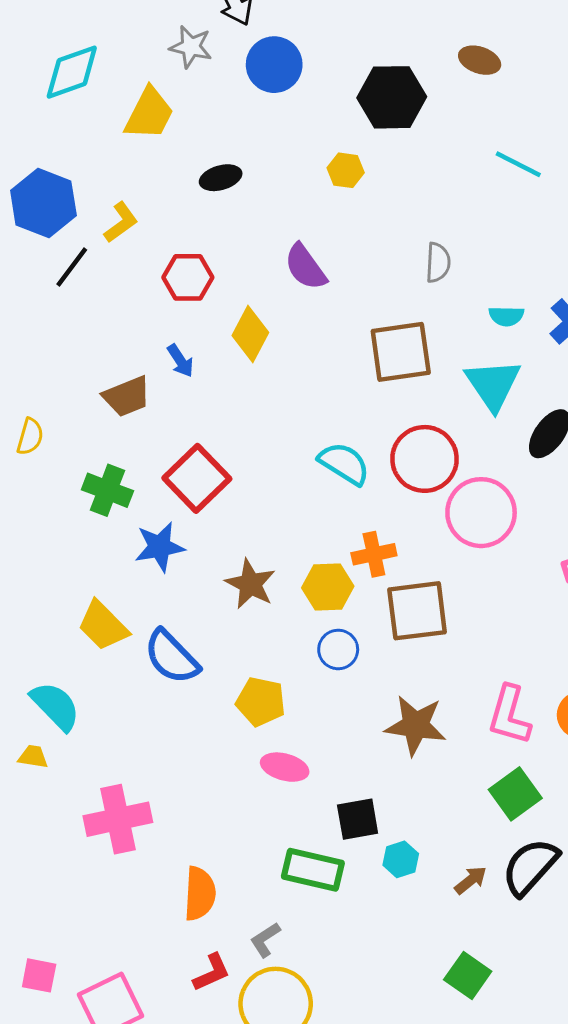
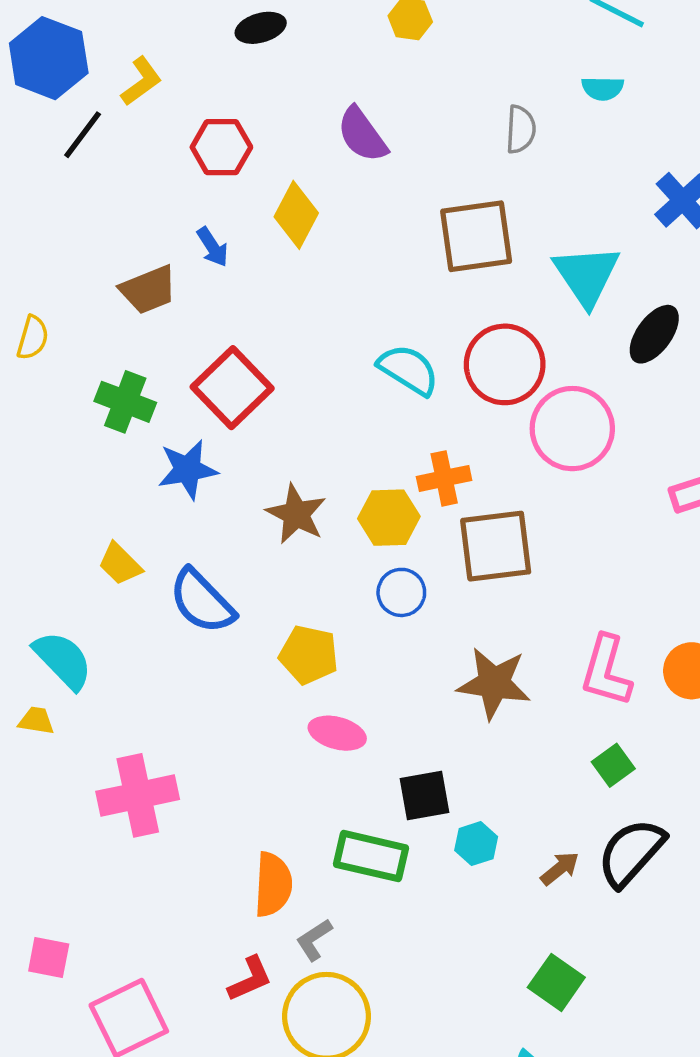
cyan semicircle: (506, 316) -> (603, 88), moved
yellow trapezoid: (103, 626) -> (120, 564), size x0.7
green square: (515, 794) -> (613, 765), size x0.7
orange semicircle: (200, 894) -> (273, 885), moved
pink square: (39, 975) -> (49, 958), moved

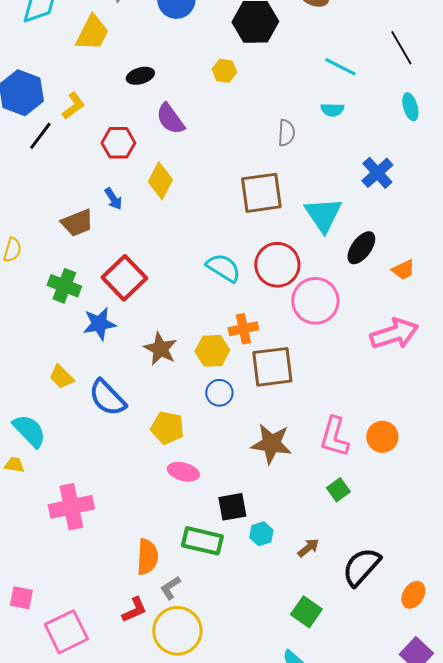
purple semicircle: (362, 135) -> (170, 119), moved
black semicircle: (631, 852) -> (361, 567), moved

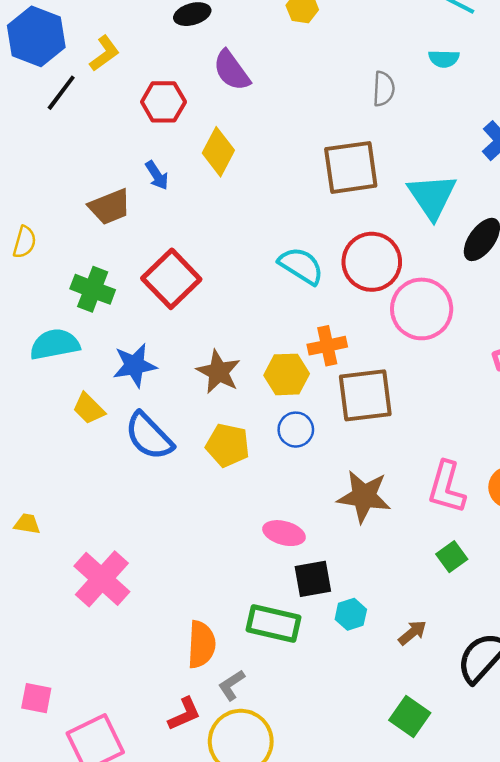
blue star: (99, 324) -> (135, 365), moved
yellow pentagon: (167, 428) -> (228, 445), moved
cyan semicircle: (29, 431) -> (55, 344), moved, turned -57
pink ellipse: (183, 472) -> (284, 533), moved
pink cross: (71, 507) -> (102, 579), turned -36

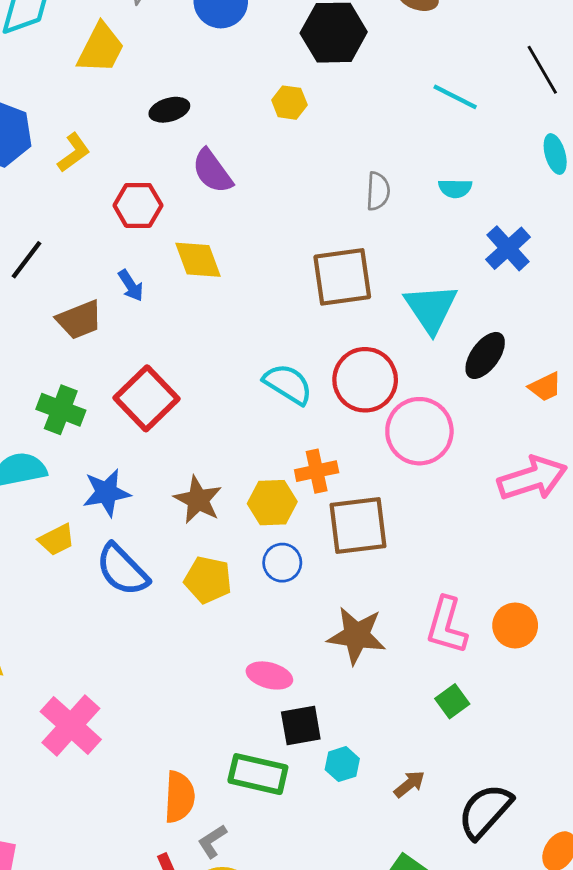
cyan semicircle: (444, 59) -> (455, 188), moved
black line: (61, 93) -> (27, 260), moved
yellow diamond: (218, 152) -> (198, 260), turned -48
yellow trapezoid: (89, 409) -> (57, 540), turned -72

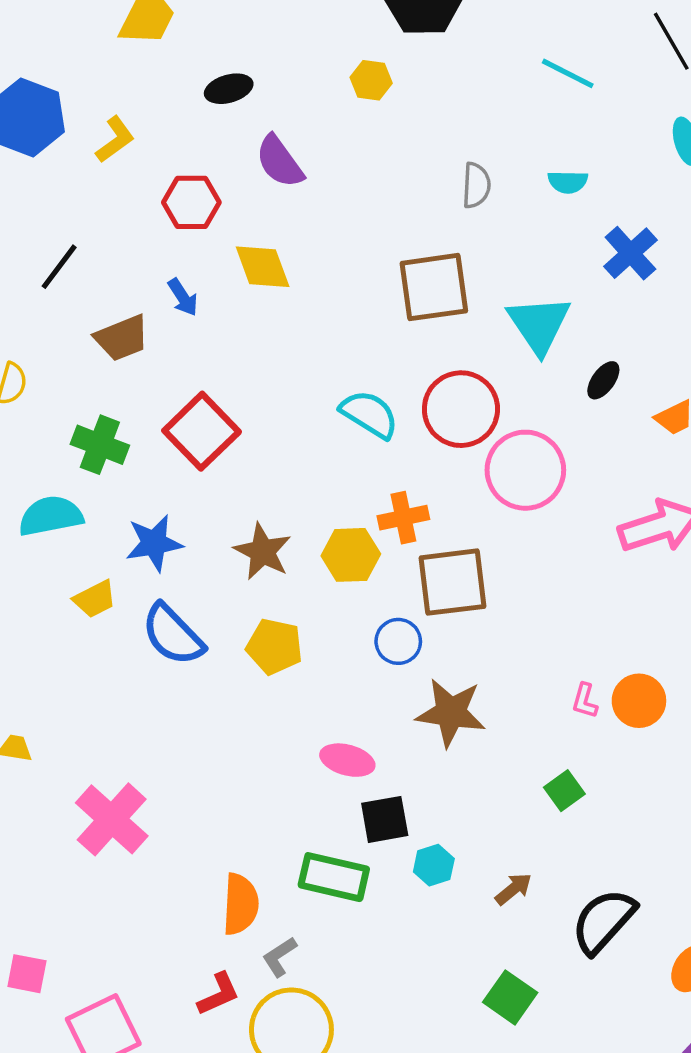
black ellipse: (485, 355) -> (603, 380), size x0.7
blue circle: (282, 563) -> (398, 641), moved
pink L-shape: (447, 625) -> (585, 701), moved, size x0.5

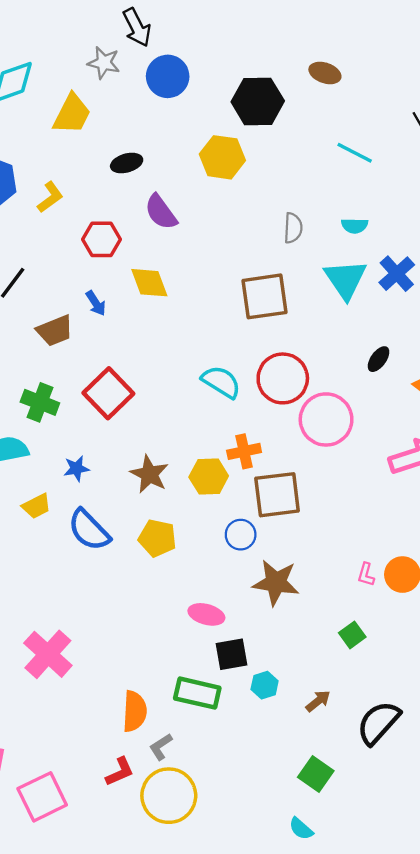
yellow hexagon: (371, 80) -> (222, 157), size x1.6
cyan triangle: (539, 324) -> (345, 279), moved
blue star: (154, 543) -> (76, 469), size x0.7

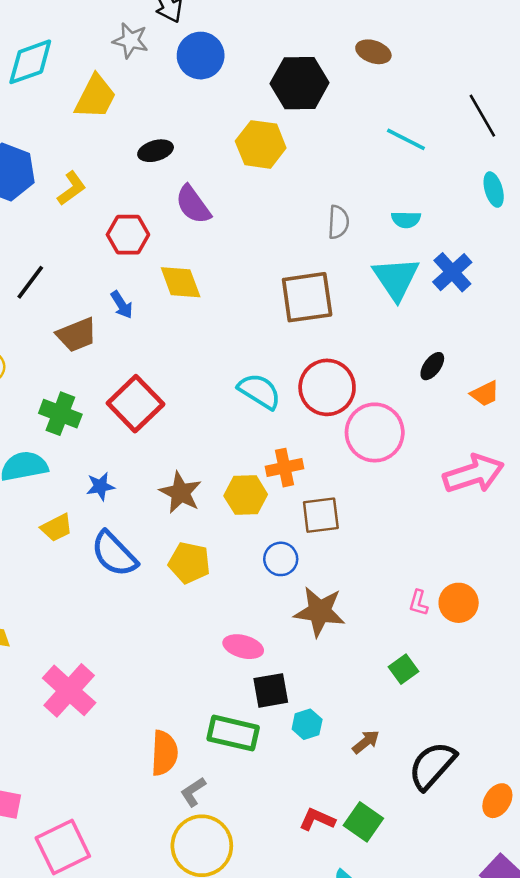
brown square: (277, 495) -> (321, 515), size x0.7
red L-shape: (120, 772) -> (317, 819), moved, turned -132

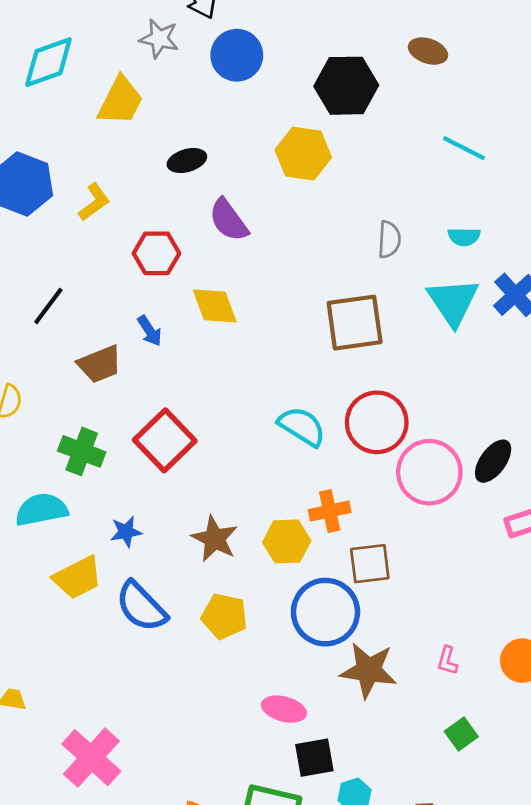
black ellipse: (432, 366) -> (493, 461), moved, size x1.4
yellow trapezoid: (57, 528) -> (78, 577), size x1.4
blue circle: (281, 559) -> (325, 612), size x1.8
pink L-shape: (418, 603) -> (447, 661), moved

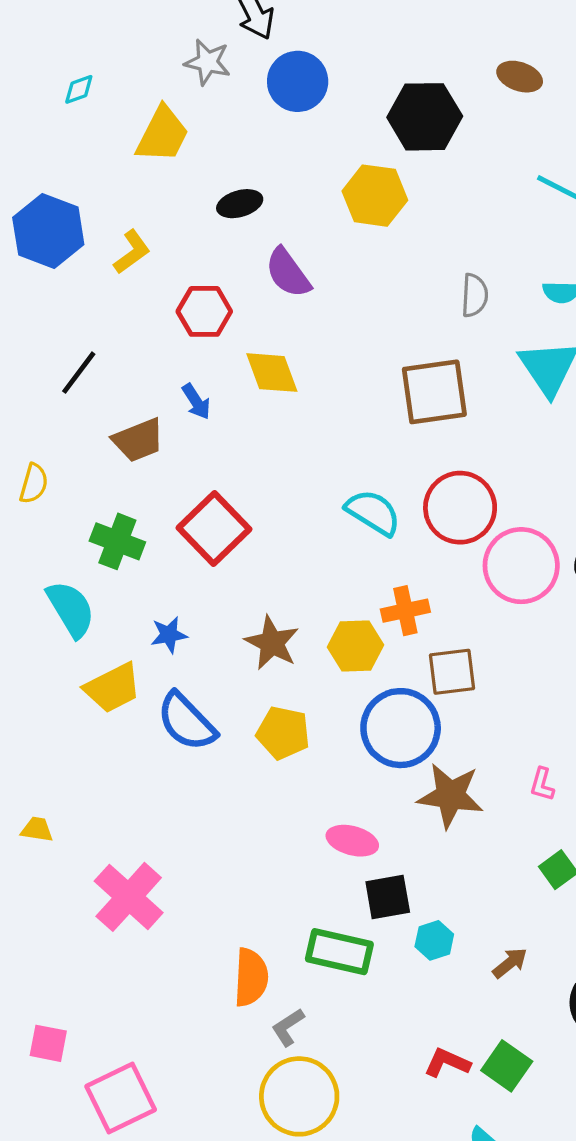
cyan diamond: (48, 62) -> (79, 89), size x0.5
cyan semicircle: (41, 510) -> (71, 609), turned 70

